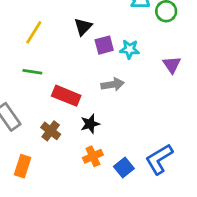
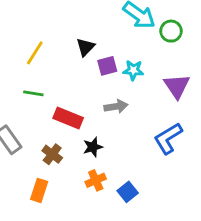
purple triangle: (172, 65) -> (177, 86), size x1.4
blue L-shape: (159, 159) -> (168, 138), moved
orange rectangle: (23, 166) -> (39, 190), moved

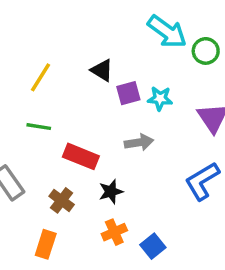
black triangle: (86, 47) -> (102, 70), turned -42

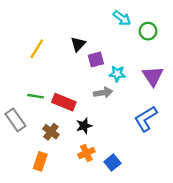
cyan arrow: (167, 32) -> (122, 18), size x0.7
black triangle: (102, 70) -> (78, 44), turned 42
cyan star: (160, 98) -> (117, 74), moved
green line: (39, 127) -> (36, 96), moved

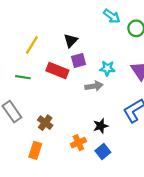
purple square: (96, 59) -> (78, 61), moved
green line: (36, 96) -> (23, 77), moved
red rectangle: (64, 102) -> (57, 70), moved
black star: (84, 126) -> (101, 126), moved

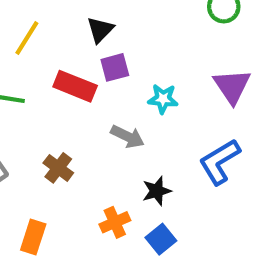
cyan star: (107, 68) -> (163, 99), moved
gray arrow: (94, 86) -> (127, 136), moved, turned 35
brown cross: (45, 123) -> (58, 168), moved

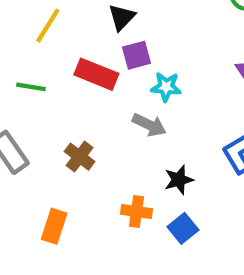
cyan star: (163, 99) -> (166, 87), moved
orange cross: (115, 222) -> (137, 211), turned 32

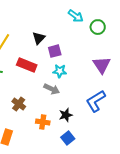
purple square: (137, 55) -> (55, 51), moved
orange cross: (137, 211) -> (43, 122), moved

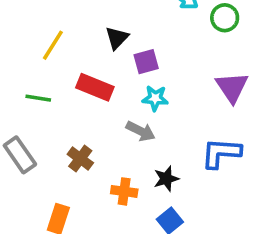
blue L-shape: (96, 101) -> (221, 153), turned 35

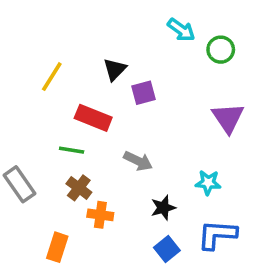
green line: (38, 98) -> (72, 150), moved
cyan star: (155, 98) -> (208, 183), moved
blue L-shape: (221, 153) -> (217, 235), moved
orange cross: (124, 191) -> (100, 215), moved

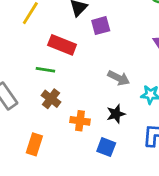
gray arrow: (138, 161) -> (119, 78), moved
orange cross: (100, 215) -> (80, 121), moved
blue square: (167, 249) -> (106, 147), moved, turned -30

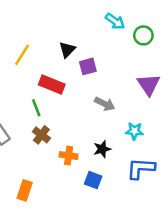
green line: (45, 70) -> (36, 108), turned 60
gray arrow: (119, 78) -> (105, 104), moved
orange rectangle: (34, 144) -> (25, 190), moved

